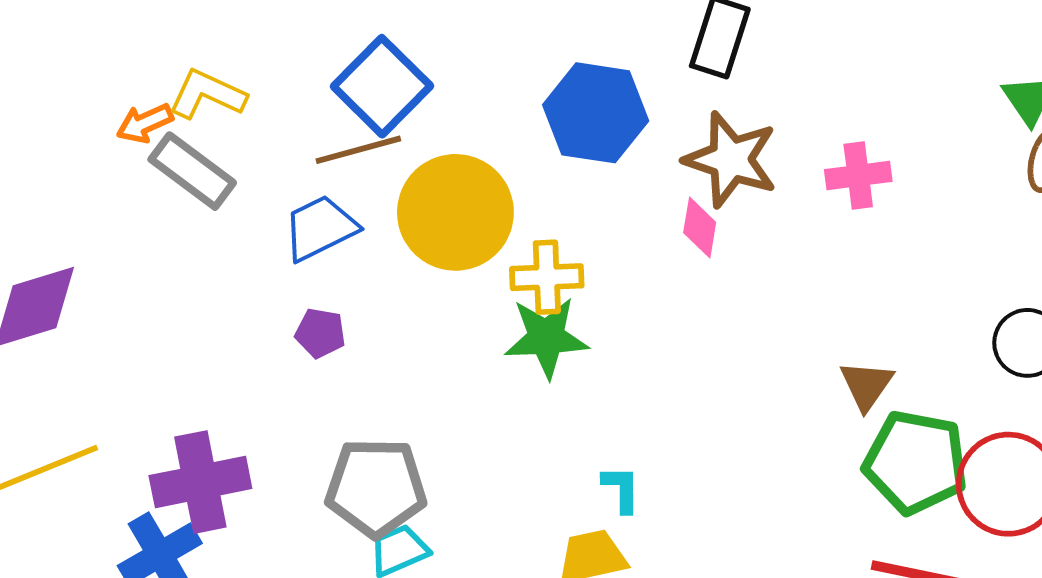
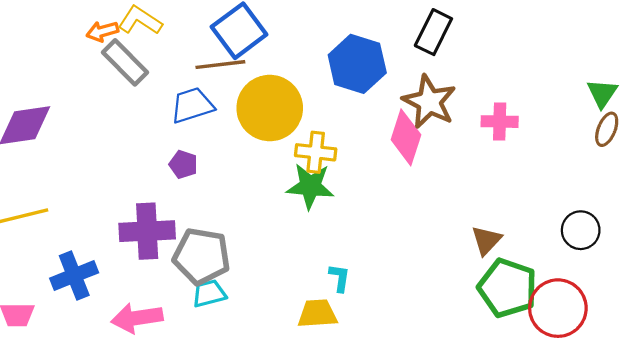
pink diamond: (700, 227) -> (406, 137), size x1.6
purple cross: (200, 482) -> (147, 231), moved

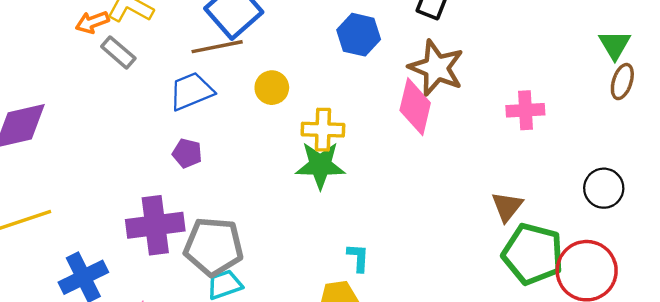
gray rectangle: (125, 62) -> (118, 52), size x0.7
blue hexagon: (357, 64) -> (359, 35), size x0.7
yellow circle: (270, 108) -> (272, 88), size x0.5
pink cross: (500, 122) -> (525, 110), moved

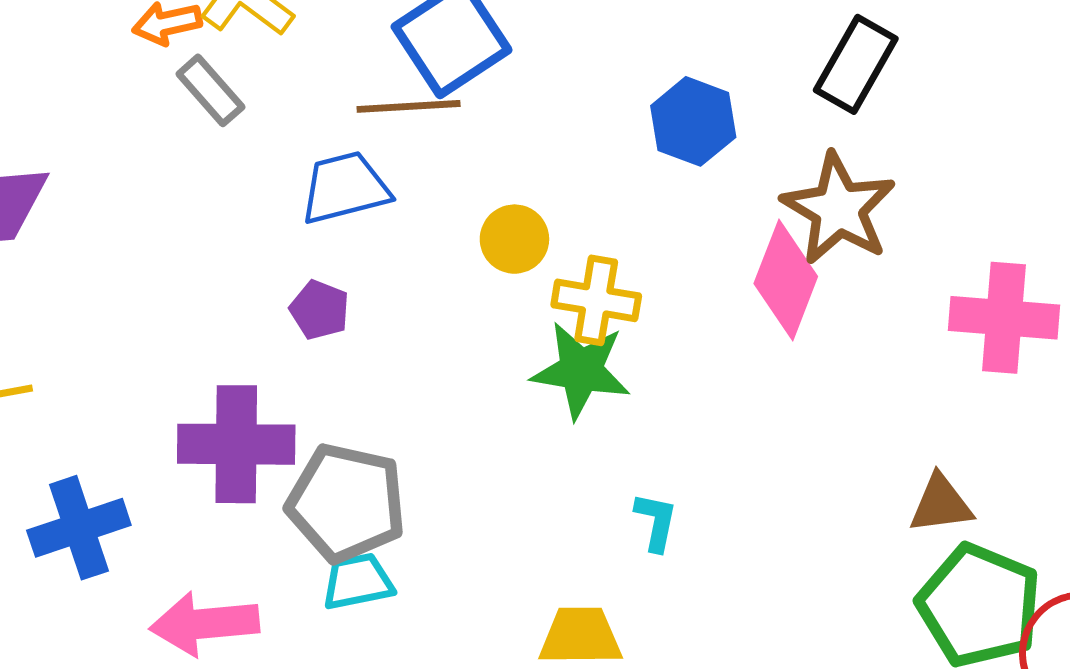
yellow circle: (272, 88) -> (514, 239), moved
pink cross: (525, 110) -> (1004, 318), size x1.4
brown triangle: (507, 207) -> (941, 504), turned 36
cyan L-shape: (358, 258) -> (656, 522), moved

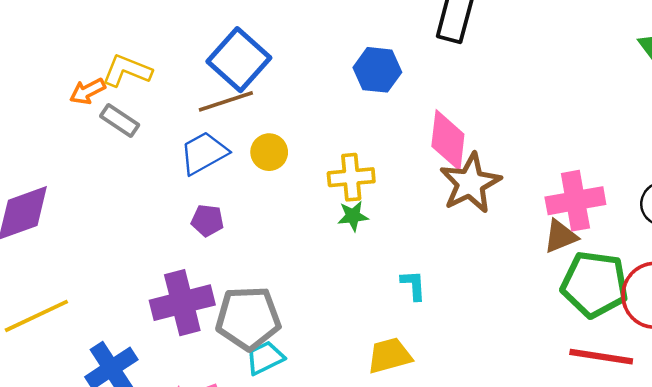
brown star: (839, 209) -> (470, 183), moved, turned 30
yellow circle: (514, 239) -> (269, 152), moved
pink cross: (1004, 318) -> (575, 201), moved
green star: (581, 370) -> (353, 216), size x0.6

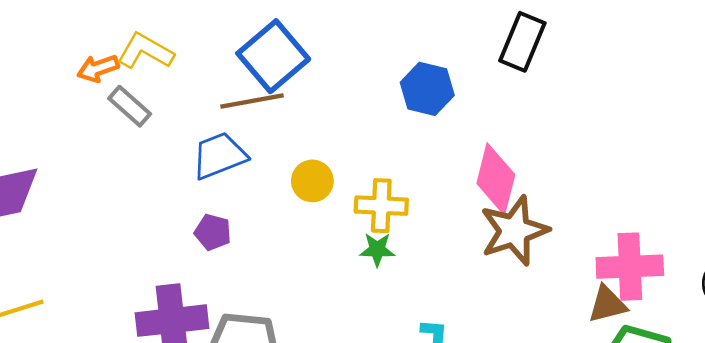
yellow circle: (269, 152) -> (312, 181), moved

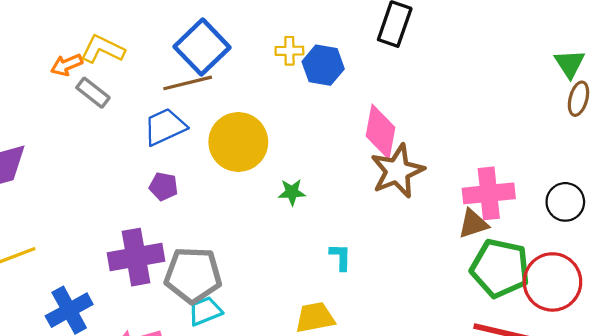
yellow circle: (312, 181) -> (238, 142), size x1.8
yellow cross: (381, 206) -> (289, 51), moved, size x0.7

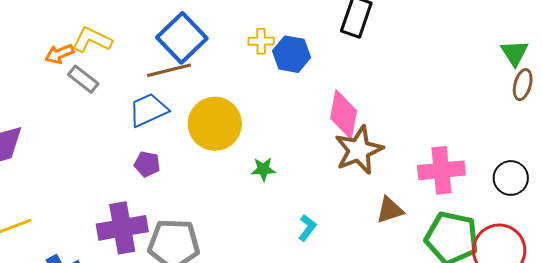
brown triangle: (473, 224) -> (390, 210), moved
cyan L-shape: (341, 257) -> (307, 228), turned 36

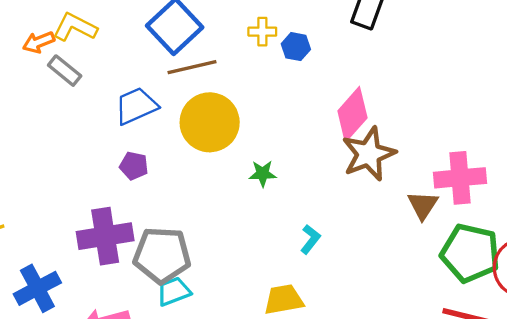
blue hexagon: (292, 54) -> (296, 47), size x0.7
brown line: (169, 70) -> (192, 67), moved
pink diamond: (344, 115) -> (352, 114), turned 30
brown triangle: (390, 210) -> (423, 205), moved, turned -40

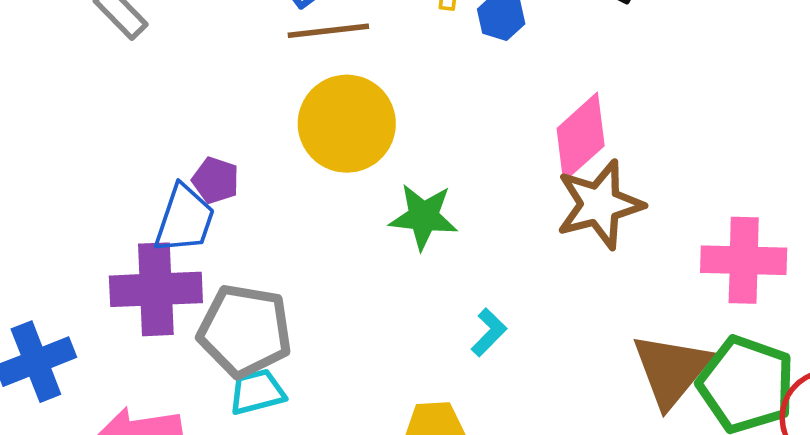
blue trapezoid: (136, 106) -> (185, 219), moved, turned 126
green star: (263, 174) -> (423, 217), size x1.5
brown triangle: (423, 205) -> (671, 370), moved, size x1.6

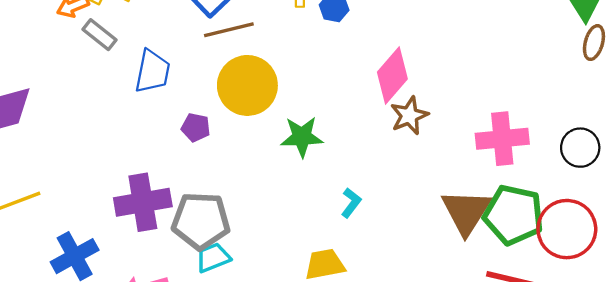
purple pentagon: (216, 180) -> (196, 128), moved
brown star: (600, 204) -> (409, 116), size x0.7
blue trapezoid: (185, 219) -> (152, 71), moved

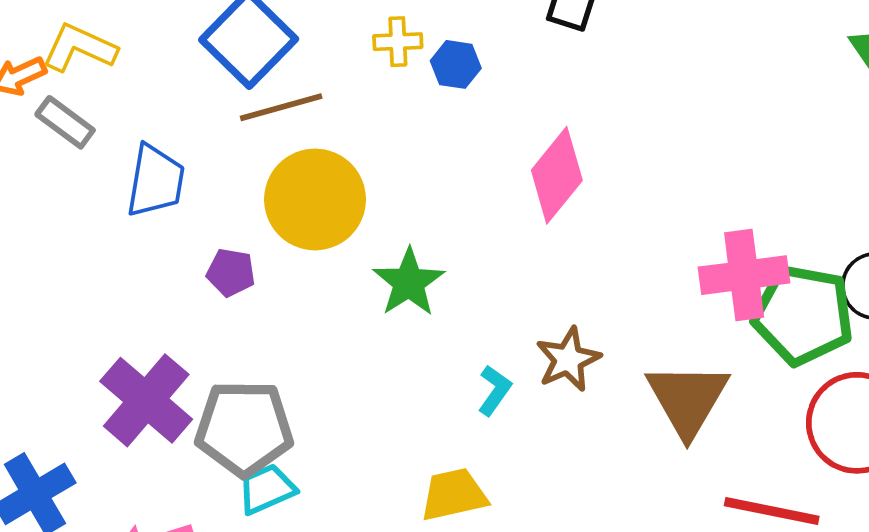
brown star: (409, 116) -> (568, 359), moved
green star: (302, 137) -> (409, 282), turned -30
purple cross: (143, 202) -> (146, 400), turned -38
green pentagon: (514, 215) -> (803, 315), moved

